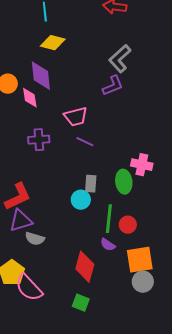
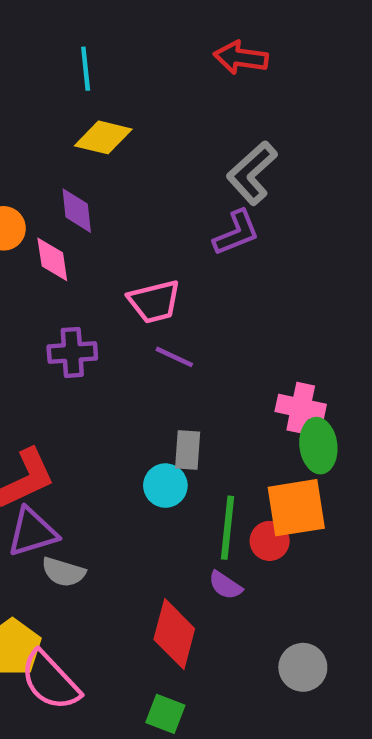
purple diamond: (41, 76) -> (77, 211), size x0.7
green ellipse: (124, 182) -> (318, 446), moved
orange square: (140, 260) -> (296, 508), moved

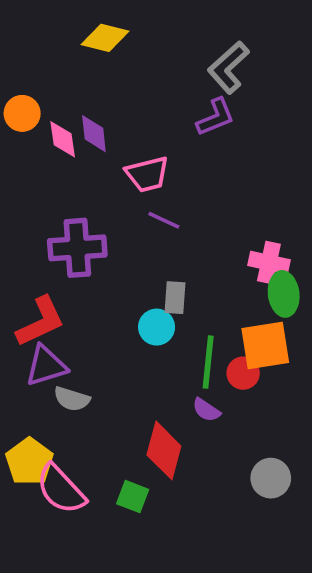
purple diamond: (77, 211) -> (94, 134), moved
purple cross: (72, 352) -> (77, 248), moved, size x1.4
green square: (165, 714) -> (133, 497), moved

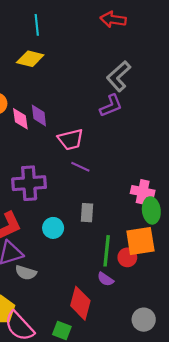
yellow diamond: (105, 38) -> (30, 59), moved
cyan circle: (157, 327) -> (53, 228), moved

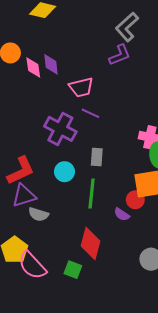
purple cross: (29, 183) -> (60, 129), moved, turned 32
green line: (107, 251) -> (92, 194), moved
purple semicircle: (105, 279) -> (122, 214), moved

